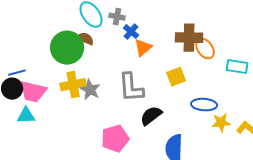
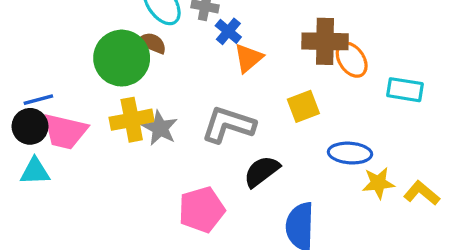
gray L-shape: (131, 88) -> (228, 125), turned 112
cyan triangle: (26, 116) -> (35, 171), moved

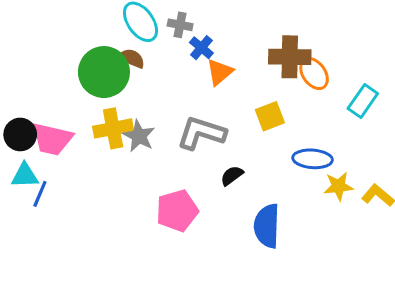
cyan rectangle: (405, 90) -> (363, 101), turned -64
blue line: (38, 100) -> (40, 194), moved, turned -52
black semicircle: (262, 171) -> (232, 176), size x0.7

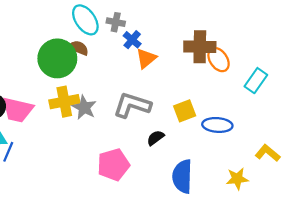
yellow square: (270, 116) -> (185, 111), moved
yellow star: (338, 186) -> (237, 179), moved

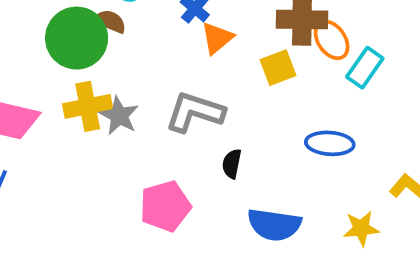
cyan rectangle: (256, 81) -> (365, 68), moved
yellow square: (185, 111) -> (278, 68), moved
black semicircle: (155, 138) -> (232, 164), turned -42
blue semicircle: (182, 176) -> (274, 225), turned -84

